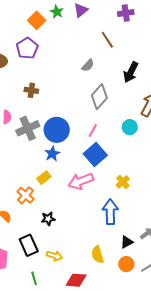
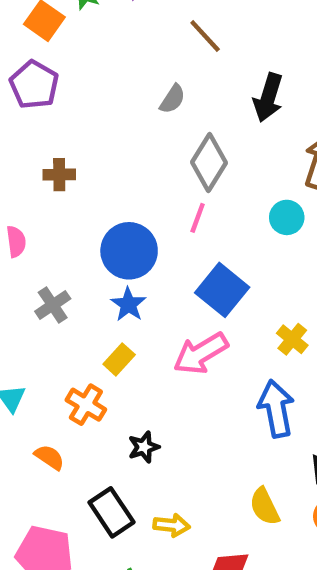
gray cross: (28, 128) -> (53, 305), moved, size x0.7
pink line: (93, 130) -> (198, 218), moved

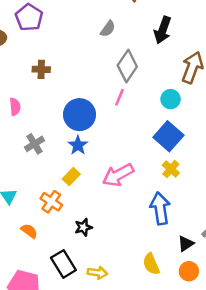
blue square: (222, 290) -> (168, 136), moved

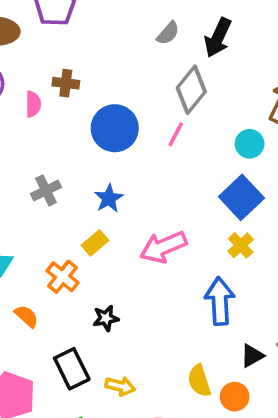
black arrow: (163, 30) -> (218, 38), moved
pink semicircle: (15, 107) -> (33, 104), moved
blue circle: (79, 115) -> (115, 128), moved
orange circle: (189, 271) -> (235, 397), moved

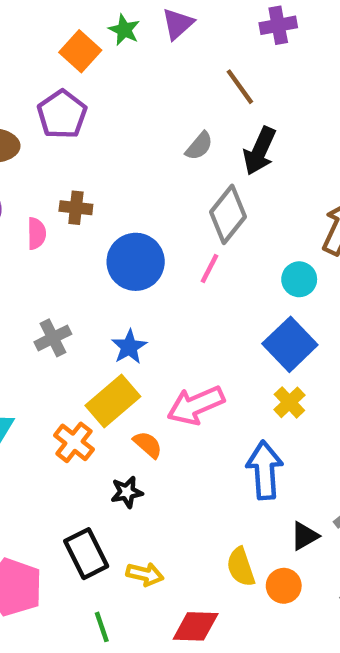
yellow rectangle: (95, 243) -> (113, 401), size x1.6
orange semicircle: (27, 316) -> (148, 445), moved

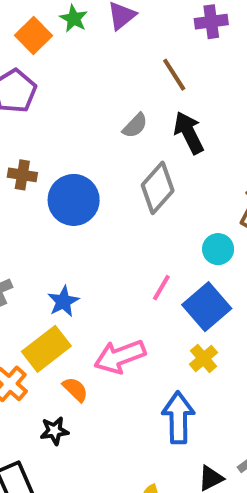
black arrow: (260, 151) -> (189, 133), turned 126
blue circle: (136, 262) -> (74, 200), moved
pink line: (210, 269) -> (161, 288), moved

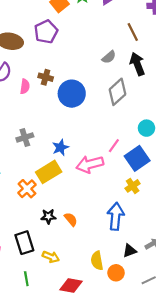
pink arrow: (120, 357) -> (90, 164), moved
orange semicircle: (75, 389) -> (71, 219), moved

